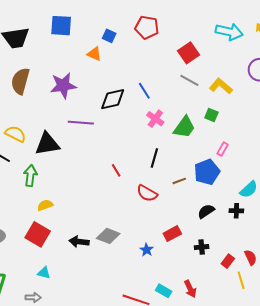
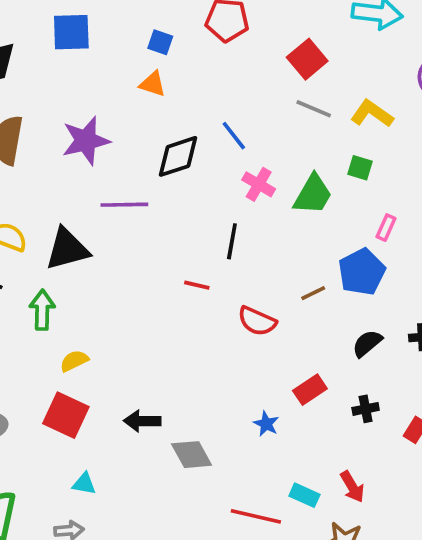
orange triangle: (94, 54) -> (153, 84), moved
black line: (154, 158) -> (232, 241), moved
red line: (116, 170) -> (197, 285), turned -40
gray diamond: (108, 236) -> (192, 455), moved, turned 45

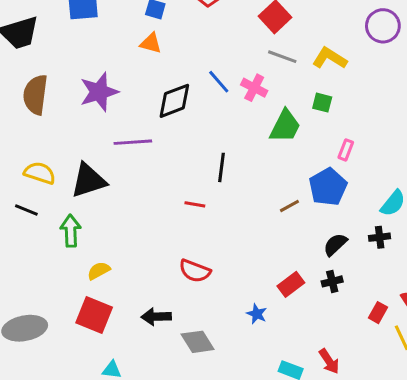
pink cross: (259, 184) -> (254, 88), moved
red semicircle: (257, 321) -> (195, 271), moved
black cross: (366, 409) -> (332, 281), moved

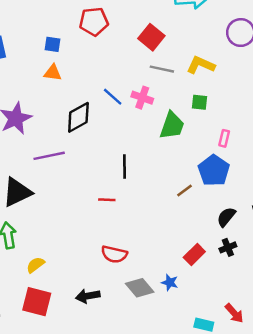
gray diamond: (198, 342) -> (140, 288), moved

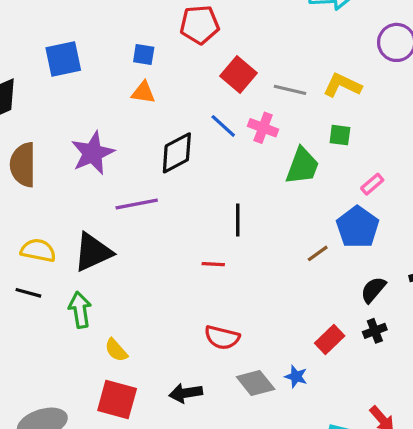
red square: (151, 37) -> (239, 75), moved
pink rectangle: (224, 138) -> (372, 184), turned 35
yellow semicircle: (35, 265) -> (116, 350), turned -96

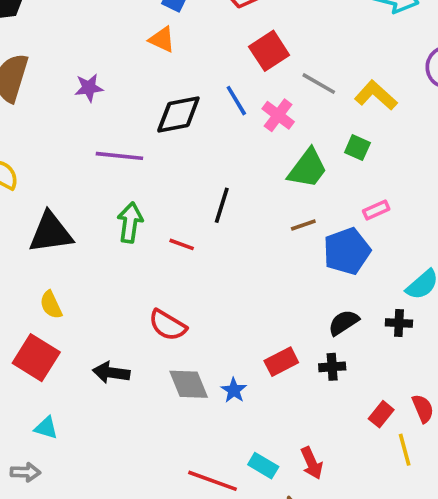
purple star: (93, 153) -> (89, 88), size x0.6
black triangle: (93, 252) -> (51, 233), moved
brown line: (318, 253) -> (303, 225), moved
green arrow: (80, 310) -> (130, 222), moved

